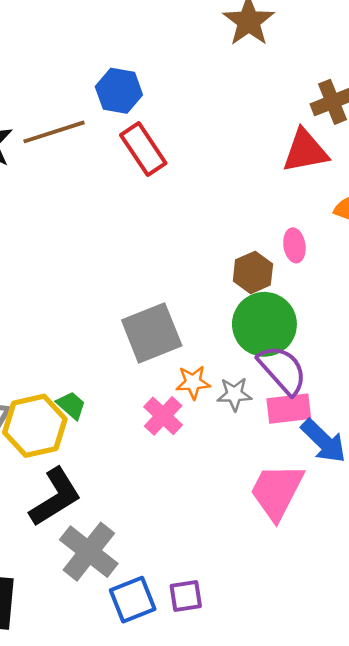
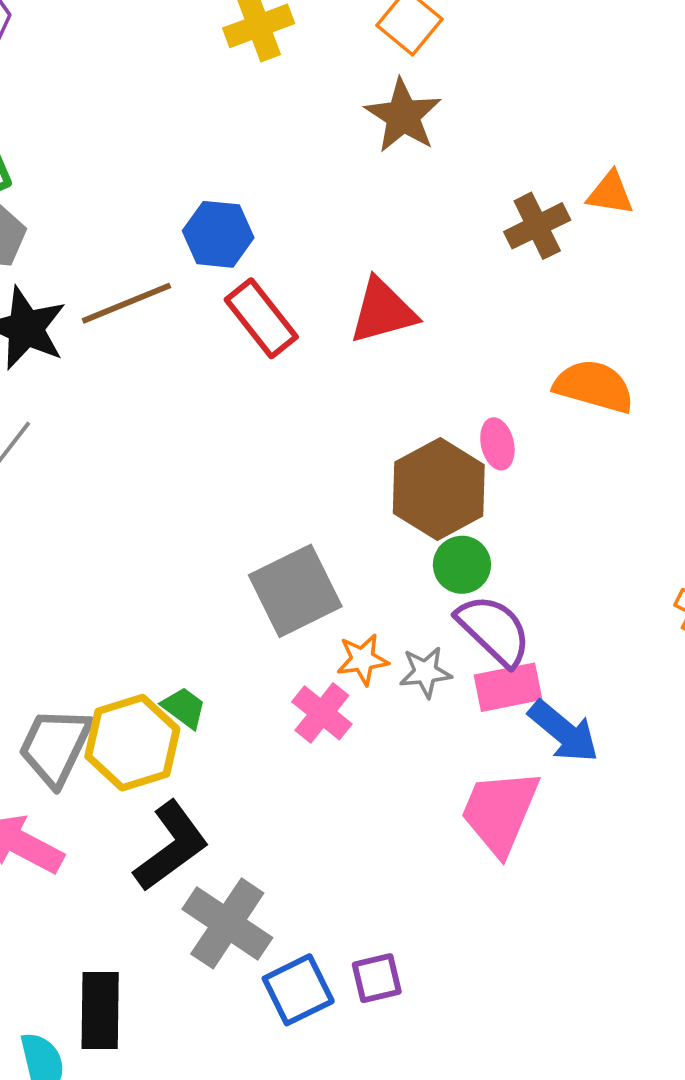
red triangle: (305, 151) -> (383, 311), moved
brown hexagon: (253, 272) -> (439, 489), size x1.6
green circle: (264, 324) -> (462, 565), size x0.6

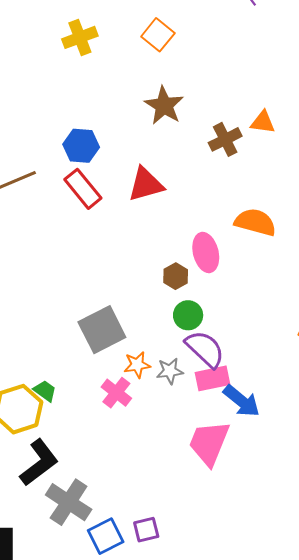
brown star: (403, 116) -> (164, 106), moved
blue hexagon: (218, 234) -> (81, 146), moved
pink ellipse: (497, 444) -> (206, 253), size x1.5
brown hexagon: (439, 489) -> (176, 276), size x0.5

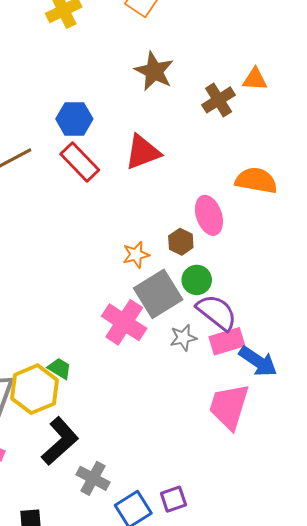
gray square: (102, 330) -> (158, 294), moved
orange star: (137, 365) -> (136, 255), moved
pink cross: (116, 393) -> (124, 322), moved, size x1.4
gray cross: (69, 502) -> (93, 478), size x0.7

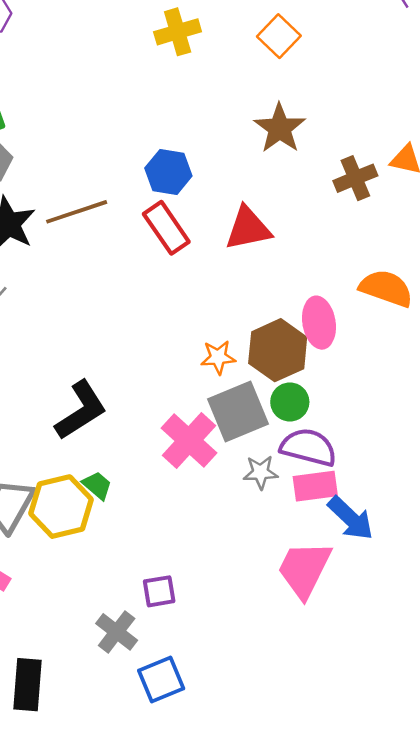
brown hexagon: (181, 242) -> (278, 350), size x1.8
purple semicircle: (217, 312) -> (308, 447), turned -33
black L-shape: (60, 441) -> (81, 410), moved
purple square: (173, 499) -> (159, 591), moved

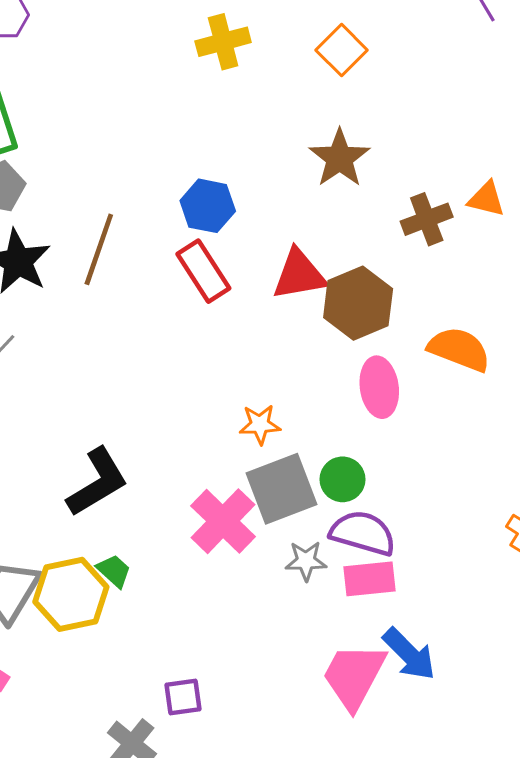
brown line: (77, 212) -> (99, 249), turned -54
brown hexagon: (278, 350) -> (358, 303), moved
blue arrow: (351, 518) -> (409, 654), moved

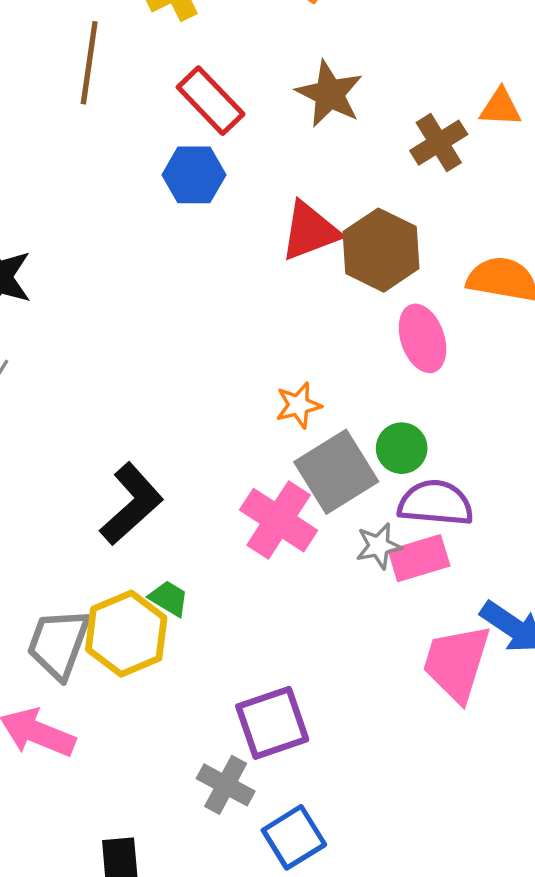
brown line: (99, 249) -> (89, 63), moved
red rectangle: (203, 271) -> (211, 101), moved
pink rectangle: (370, 579) -> (419, 558), moved
purple square: (183, 697) -> (272, 723), size x1.6

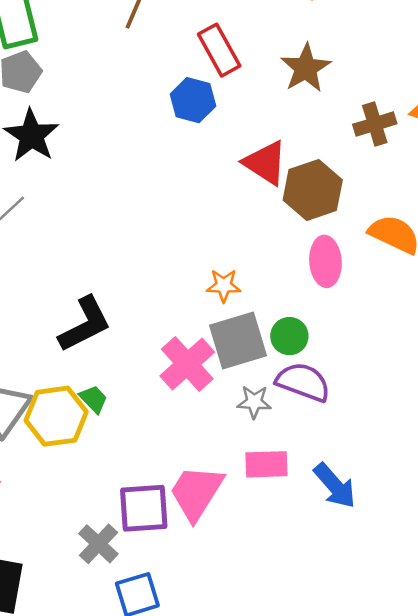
red triangle: (310, 231) -> (265, 163), turned 39
pink rectangle: (419, 558) -> (266, 464), moved
pink trapezoid: (457, 663) -> (196, 493), moved

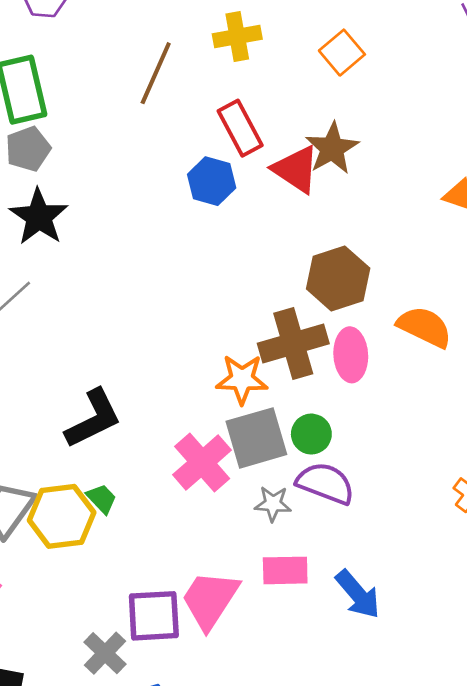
brown cross: (375, 124) -> (293, 344), moved, size x1.5
red triangle: (265, 163) -> (296, 169), moved
orange star: (224, 286) -> (242, 379), size x1.4

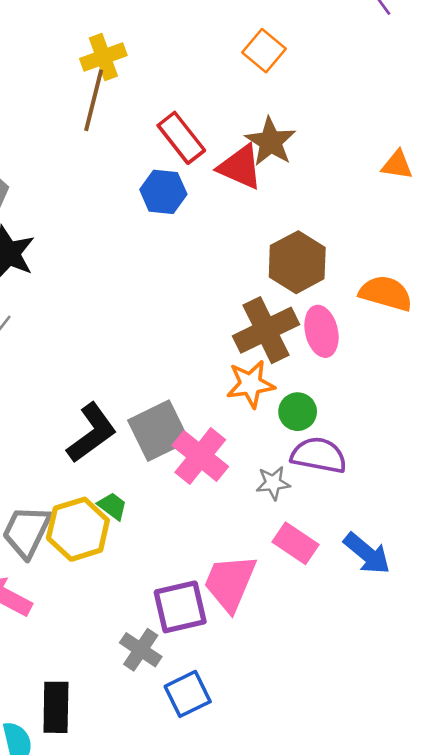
yellow cross: (237, 36) -> (103, 57), moved
orange star: (242, 379) -> (251, 384), moved
gray square: (256, 438) -> (159, 431), moved
pink rectangle: (285, 570) -> (295, 543), turned 45

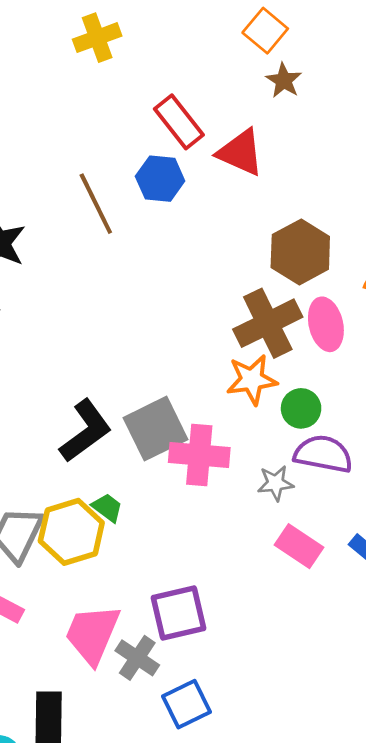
brown line: (94, 100) -> (96, 204), moved, turned -40
brown star: (271, 142) -> (284, 81), moved, size x0.7
pink cross: (200, 456) -> (199, 455), turned -34
pink trapezoid: (230, 583) -> (92, 634), moved

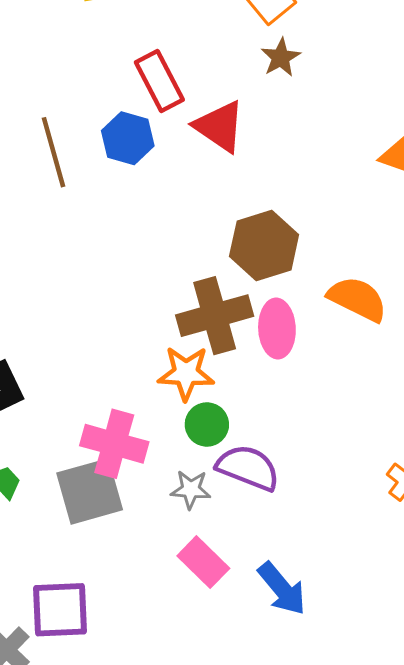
green circle: (301, 408) -> (207, 424), moved
gray square: (155, 429) -> (90, 491), moved

